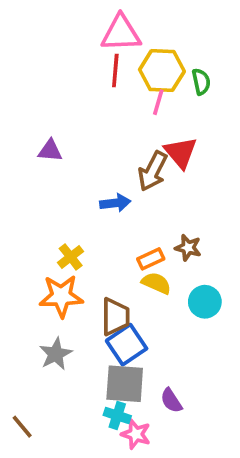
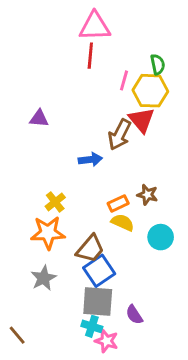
yellow hexagon: (162, 70) -> (150, 91), moved
brown trapezoid: (115, 317) -> (90, 249), turned 40

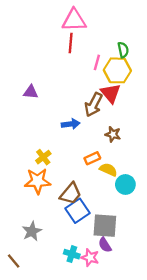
brown star: (147, 195) -> (113, 134), moved
yellow semicircle: (123, 222) -> (108, 170), moved
gray star: (44, 278) -> (32, 231), moved
gray square: (98, 301) -> (105, 226), moved
pink star: (106, 341) -> (90, 258), moved

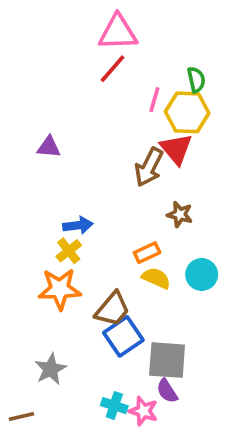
red line: (71, 43) -> (112, 69), turned 36
blue arrow: (71, 124) -> (78, 225), moved
yellow semicircle: (108, 170) -> (156, 278), moved
cyan circle: (125, 184) -> (202, 274), moved
brown line: (14, 261) -> (21, 416), turned -63

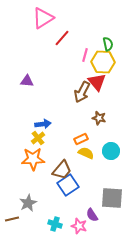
pink triangle: (118, 32) -> (43, 18), moved, turned -30
gray square: (167, 360) -> (112, 198), moved
cyan cross: (114, 406) -> (55, 224), moved
brown line: (21, 416) -> (12, 219), moved

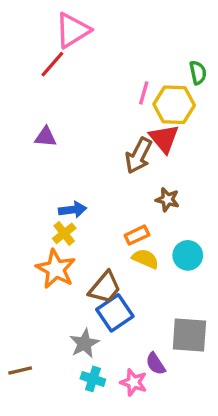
red line: (62, 38) -> (52, 64), moved
green semicircle: (108, 44) -> (198, 73), moved
orange star: (33, 159) -> (56, 269), turned 30
gray star: (28, 203) -> (84, 343), moved

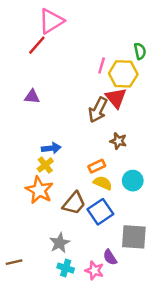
blue square: (115, 313) -> (100, 212), moved

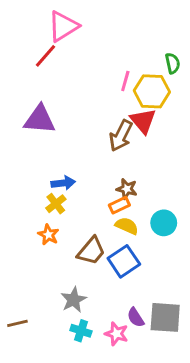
purple triangle: (32, 97) -> (40, 119), size x1.6
brown star: (118, 141) -> (127, 189), moved
orange star: (39, 190) -> (48, 235), size x0.6
gray square: (134, 237) -> (165, 317), moved

